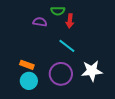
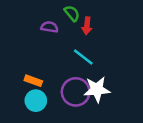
green semicircle: (58, 11) -> (72, 13), turned -128
white star: (92, 71) -> (97, 89), moved

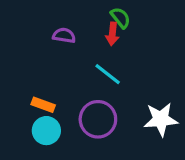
green semicircle: (72, 13) -> (120, 18), moved
white star: (97, 89) -> (161, 119), moved

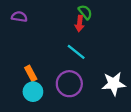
purple semicircle: (64, 35) -> (19, 17), moved
orange rectangle: (43, 105) -> (31, 73), turned 42

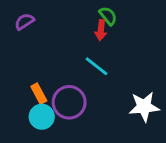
purple semicircle: (19, 17) -> (24, 22), turned -42
purple circle: (69, 84) -> (69, 102), moved

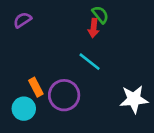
cyan circle: (42, 117) -> (24, 109), moved

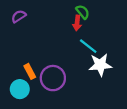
cyan line: (90, 62) -> (88, 46), moved
white star: (134, 99) -> (100, 65), moved

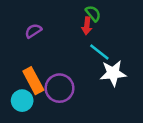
purple semicircle: (19, 16) -> (33, 31), moved
orange rectangle: (30, 71) -> (33, 81), size x1.5

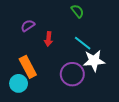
red arrow: (87, 26) -> (48, 39), moved
purple circle: (59, 88) -> (72, 74), moved

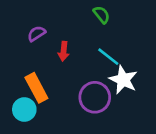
white star: (94, 61) -> (123, 80), turned 30

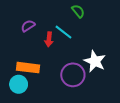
cyan line: (108, 57) -> (64, 32), moved
orange rectangle: (36, 88) -> (28, 68), turned -55

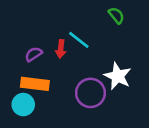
green semicircle: (78, 11) -> (116, 15), moved
purple semicircle: (28, 26) -> (34, 54), moved

